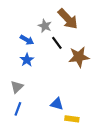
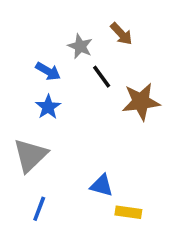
brown arrow: (68, 19) -> (121, 34), size x0.6
gray triangle: (17, 87) -> (30, 155), size x1.5
blue line: (18, 109) -> (39, 209), moved

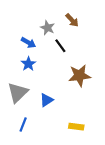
brown star: (141, 102) -> (79, 76), moved
blue triangle: (102, 186) -> (46, 100), moved, turned -48

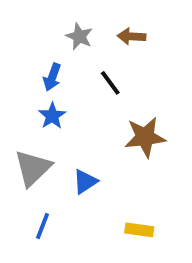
brown arrow: (72, 20) -> (132, 36), turned 136
gray star: (48, 28) -> (79, 36), moved
blue arrow: (28, 43) -> (52, 77), turned 80

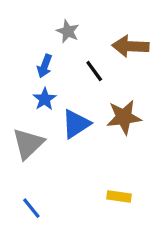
brown arrow: (132, 36) -> (130, 46), moved, size x1.5
blue triangle: (85, 182) -> (76, 124), moved, size x1.4
blue line: (43, 226) -> (31, 208), moved, turned -60

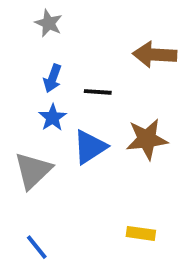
gray star: (68, 31) -> (49, 23), moved
black line: (94, 71) -> (98, 92), moved, turned -50

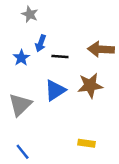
brown arrow: (155, 55) -> (101, 49), moved
blue arrow: (53, 78) -> (41, 43), moved
blue star: (53, 118) -> (21, 58), moved

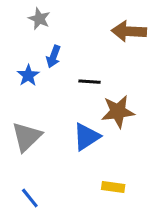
brown arrow: (101, 49) -> (129, 31), moved
black line: (60, 57) -> (90, 82), moved
blue triangle: (55, 90) -> (86, 137), moved

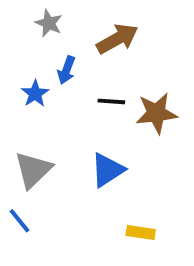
brown arrow: (129, 31) -> (117, 39), moved, turned 148
brown star: (118, 112) -> (156, 113), moved
blue line: (30, 198) -> (19, 221), moved

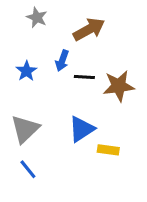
blue arrow: (66, 70) -> (62, 61), moved
blue line: (19, 221) -> (28, 169), moved
yellow rectangle: (141, 233) -> (108, 150), moved

